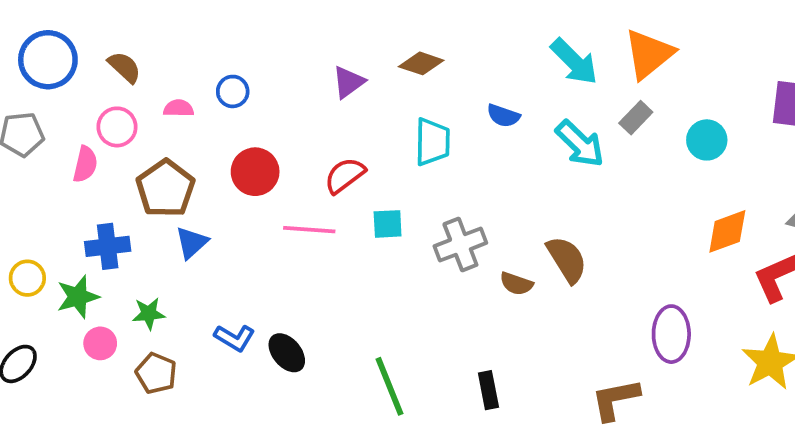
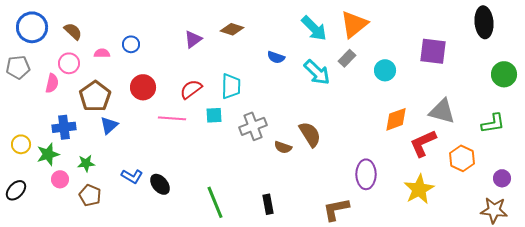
cyan trapezoid: (432, 142) -> (231, 86), moved

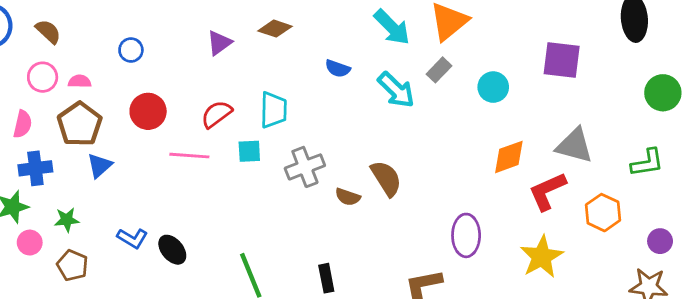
pink semicircle: (102, 53) -> (80, 81), moved
pink semicircle: (52, 83) -> (23, 124), moved

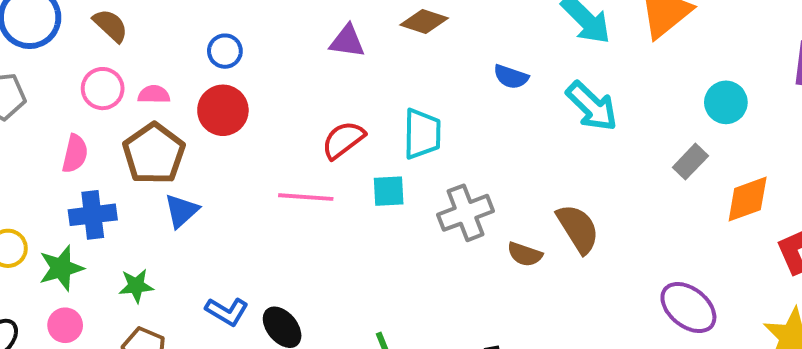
purple triangle: (219, 43) -> (347, 41), turned 44
gray rectangle: (439, 70) -> (690, 162), moved
red circle: (148, 111) -> (223, 110), moved
purple ellipse: (466, 235) -> (688, 308), turned -51
pink circle: (30, 243) -> (65, 325), moved

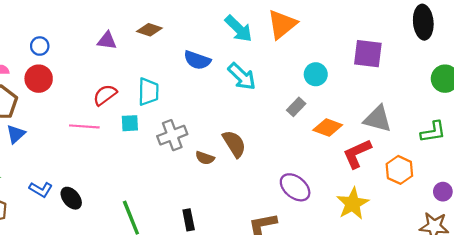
blue semicircle: (511, 77) -> (197, 60), size x1.4
orange diamond: (748, 199) -> (328, 128), turned 40

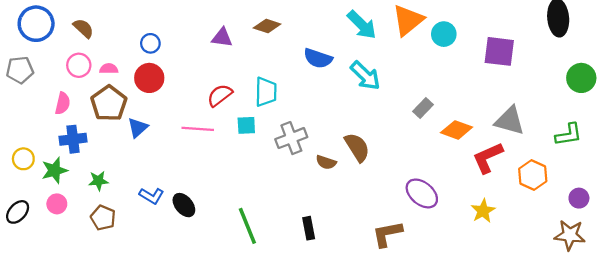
cyan circle: (316, 74) -> (444, 34), moved
blue triangle: (16, 134) -> (138, 128), moved
yellow star: (353, 204) -> (483, 211), size x0.7

